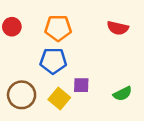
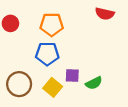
red semicircle: (118, 28) -> (105, 14), moved
green semicircle: (123, 94) -> (94, 83), moved

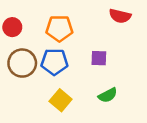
purple square: (72, 75) -> (99, 58), moved
brown circle: (19, 84) -> (22, 63), moved

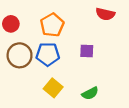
orange pentagon: (59, 28) -> (52, 25), turned -30
green semicircle: (108, 95) -> (90, 93), moved

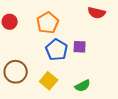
blue pentagon: (48, 54) -> (57, 50), moved, turned 30
brown circle: (20, 55) -> (16, 72), moved

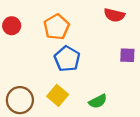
purple square: (80, 47) -> (127, 55), moved
brown circle: (16, 72) -> (20, 100), moved

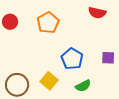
purple square: (127, 55) -> (108, 58), moved
blue pentagon: (67, 59) -> (72, 59), moved

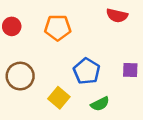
orange pentagon: (48, 23) -> (58, 28), turned 30
brown circle: (17, 85) -> (20, 76), moved

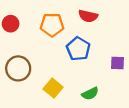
red semicircle: (117, 16) -> (88, 16), moved
blue pentagon: (87, 71) -> (78, 49), moved

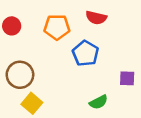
purple square: (118, 63) -> (127, 78), moved
yellow square: (53, 88) -> (32, 103), moved

